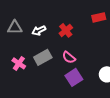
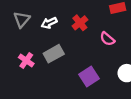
gray triangle: (15, 27) -> (22, 19), turned -49
pink semicircle: (69, 57) -> (107, 39), moved

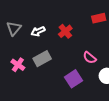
pink semicircle: (107, 39) -> (90, 58), moved

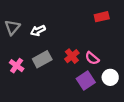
red cross: (65, 31) -> (72, 56), moved
purple square: (73, 79) -> (86, 81), moved

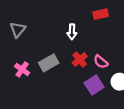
red rectangle: (102, 17) -> (101, 14), moved
white arrow: (38, 31) -> (72, 32), moved, turned -64

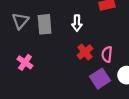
pink semicircle: (101, 62) -> (107, 54), turned 56
gray rectangle: (49, 63) -> (45, 24), moved, turned -66

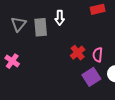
white arrow: (77, 23) -> (60, 18), moved
pink cross: (25, 62) -> (12, 61), moved

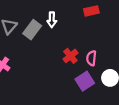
gray rectangle: (41, 27) -> (32, 30), turned 42

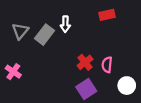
purple square: (85, 81) -> (86, 89), moved

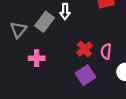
gray triangle: (20, 31) -> (18, 30), moved
pink cross: (13, 72) -> (37, 58), moved, turned -35

